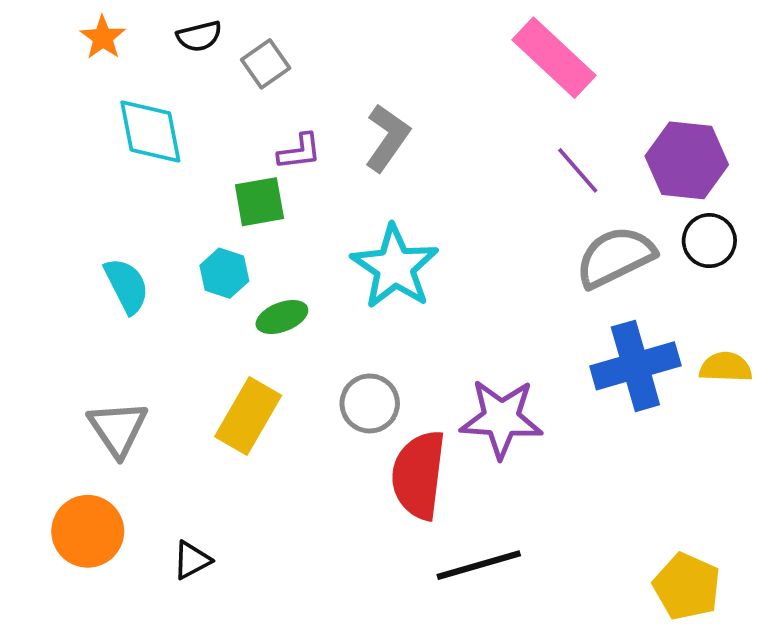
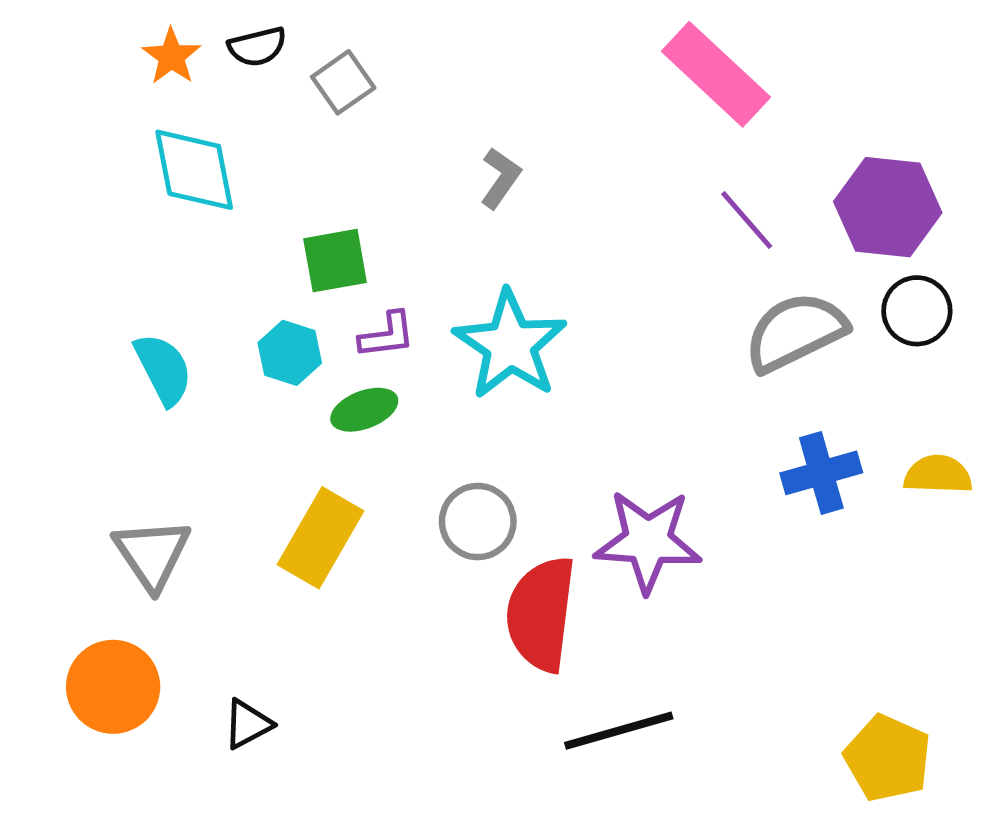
orange star: (103, 38) -> (171, 56), moved
gray L-shape: (387, 138) -> (500, 178), size x0.7
purple L-shape: (300, 152) -> (387, 335), moved
blue cross: (635, 366) -> (821, 473), size x0.7

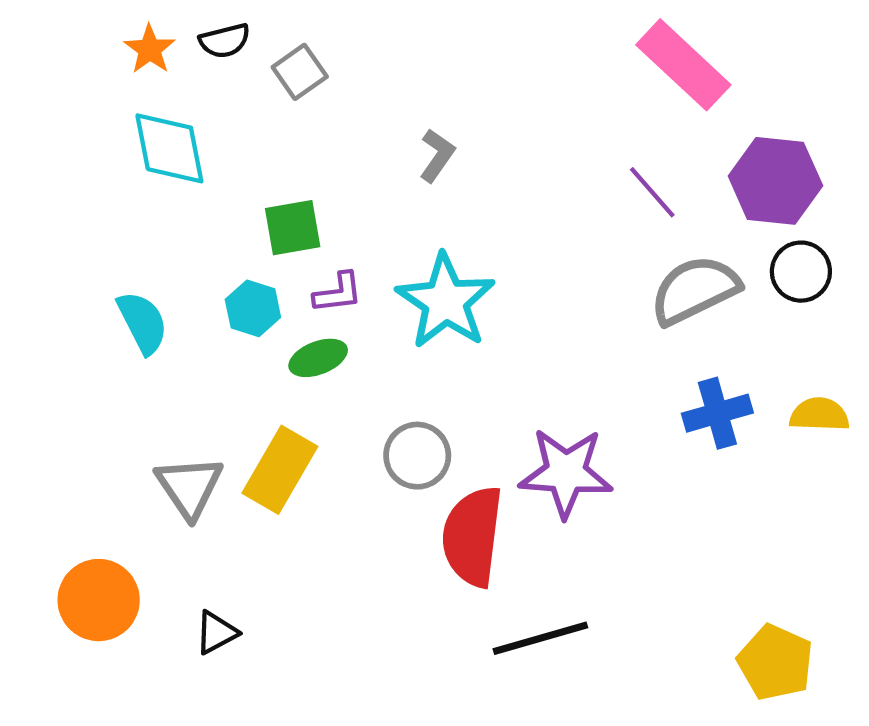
pink rectangle: (716, 74) -> (683, 65), moved
gray triangle: (152, 554) -> (189, 487), moved

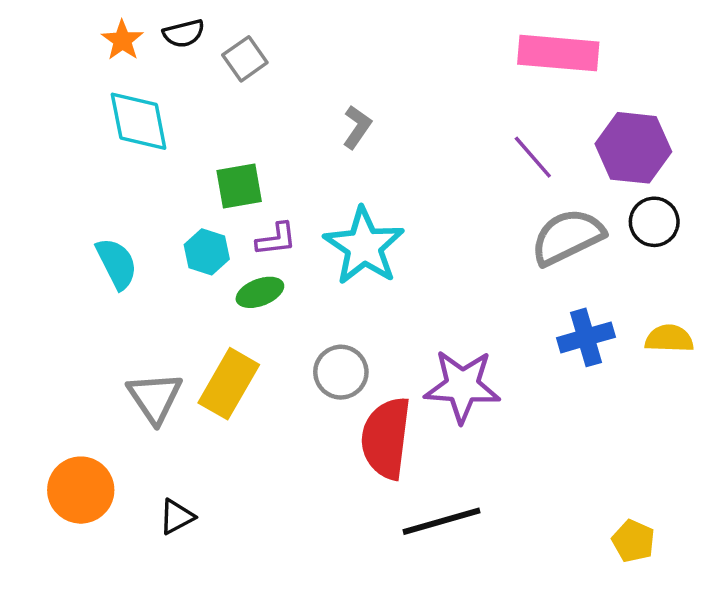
pink rectangle: (683, 65) -> (558, 53), turned -38
yellow pentagon: (775, 662) -> (633, 541), size x0.7

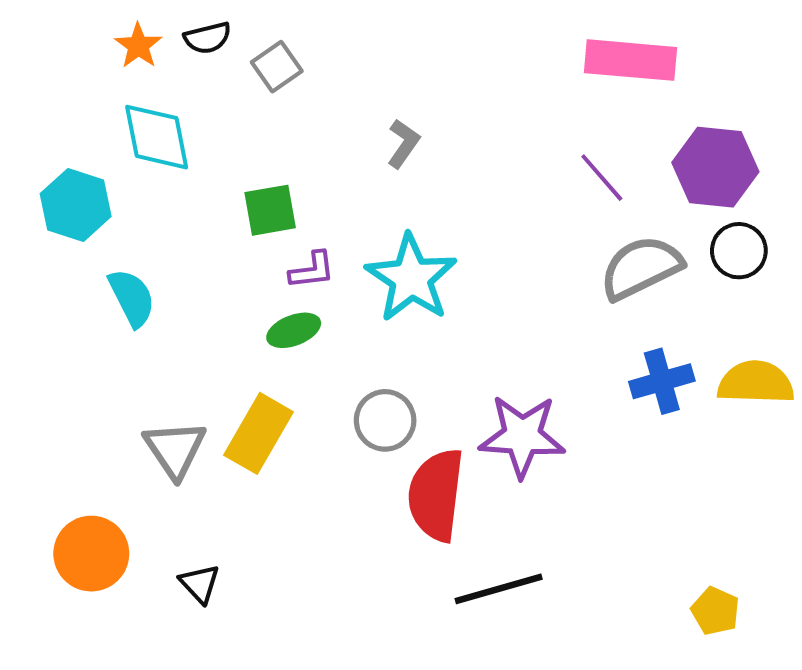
cyan hexagon: (207, 252) -> (76, 205), moved, size x1.4
yellow semicircle: (669, 339) -> (756, 383), size x1.4
black triangle: (177, 517) -> (200, 584), turned -45

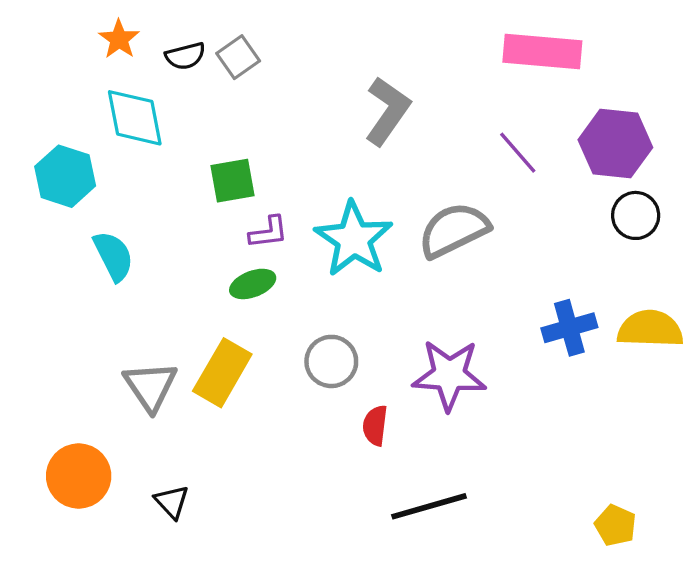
black semicircle: (207, 38) -> (185, 56), moved
gray L-shape: (403, 144) -> (387, 111), moved, size x1.6
gray semicircle: (641, 268) -> (454, 230), moved
red semicircle: (436, 495) -> (375, 425), size x0.5

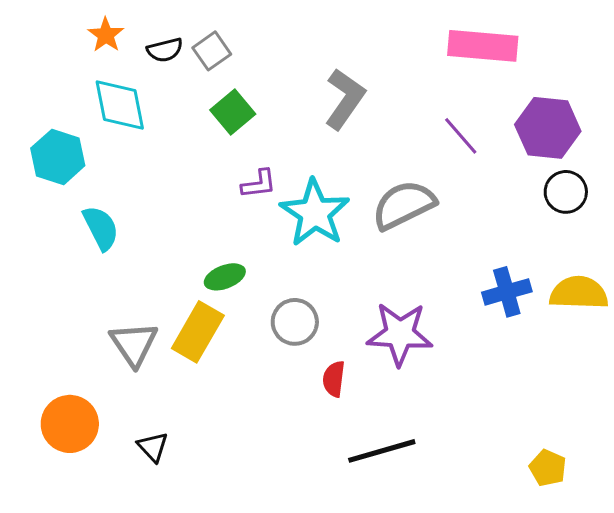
green square: (232, 181) -> (233, 112), moved, turned -30
purple L-shape: (268, 232) -> (259, 184), moved
green ellipse: (253, 284) -> (225, 277), moved

